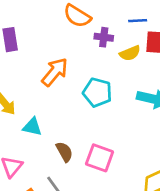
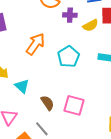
cyan pentagon: (97, 92) -> (68, 57), turned 30
cyan triangle: (32, 127) -> (22, 86), turned 35

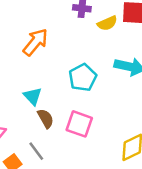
cyan pentagon: (68, 57) -> (83, 77), moved
cyan triangle: (22, 86) -> (33, 96), moved

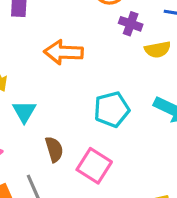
orange arrow: (35, 42) -> (63, 52), turned -140
cyan triangle: (33, 96) -> (24, 112), moved

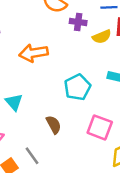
brown semicircle: (54, 149) -> (54, 125), moved
pink square: (94, 166) -> (100, 127), moved

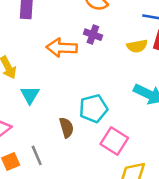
purple cross: (78, 22) -> (93, 35), moved
cyan pentagon: (77, 87) -> (93, 108), moved

